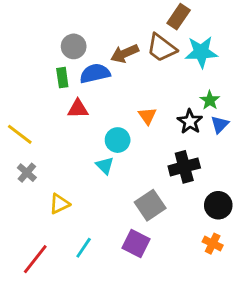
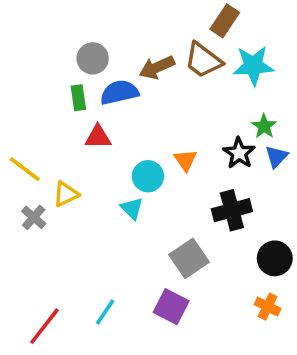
orange triangle: (147, 116) -> (185, 160), moved
yellow triangle: (59, 204) -> (66, 194), moved

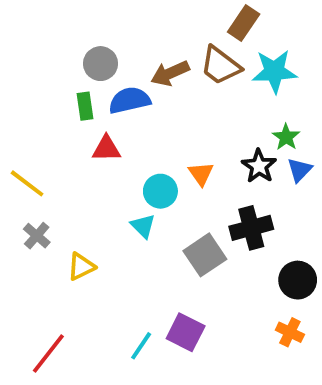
yellow triangle: (66, 194) -> (81, 267), moved
gray square: (189, 258) -> (205, 255), moved
cyan line: (105, 312) -> (141, 346), moved

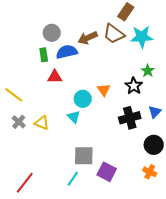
blue triangle: (300, 170) -> (155, 112), moved
gray square: (205, 255) -> (84, 156), moved, turned 35
yellow triangle: (81, 267) -> (42, 123), moved, turned 49
purple square: (186, 332) -> (107, 172), moved

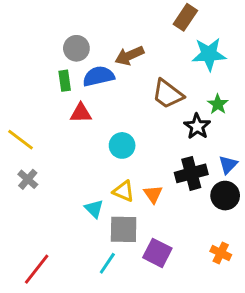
brown trapezoid: (114, 34) -> (168, 94), moved
orange triangle: (104, 90) -> (153, 194), moved
cyan triangle: (74, 117) -> (94, 209), moved
yellow triangle: (42, 123) -> (124, 191), moved
black circle: (154, 145) -> (225, 196), moved

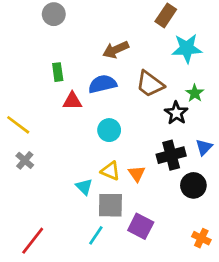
gray circle: (76, 48) -> (54, 14), moved
blue semicircle: (98, 76) -> (103, 84), moved
black circle: (225, 196) -> (193, 185), moved
orange cross: (221, 253) -> (201, 238), moved

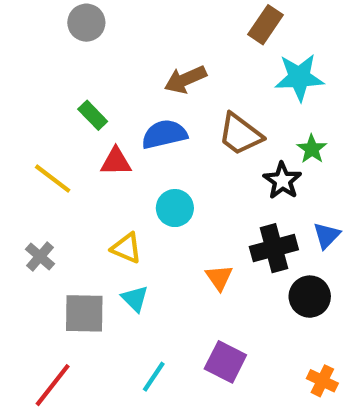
green rectangle: (58, 72) -> (93, 115), turned -36
yellow line: (18, 125) -> (53, 179), moved
yellow triangle: (110, 171) -> (126, 248), moved
gray square: (110, 205) -> (84, 313), moved

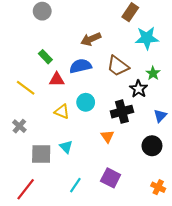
yellow triangle: (126, 248) -> (62, 112), moved
black cross: (274, 248) -> (122, 112), moved

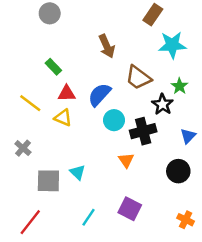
brown arrow: (91, 39) -> (107, 46), turned -90
blue semicircle: (81, 66) -> (99, 95), moved, turned -35
cyan circle: (86, 102) -> (114, 120), moved
yellow triangle: (62, 112) -> (63, 118), moved

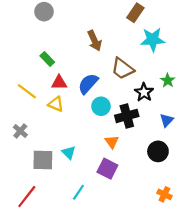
green star: (180, 86) -> (168, 80), moved
purple square: (130, 209) -> (107, 169), moved

